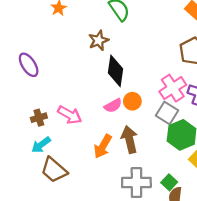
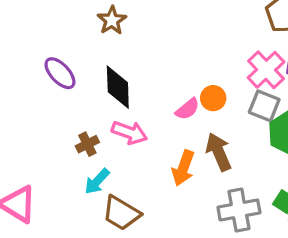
brown star: (99, 40) -> (112, 20), moved
black diamond: (115, 71) -> (118, 87), moved

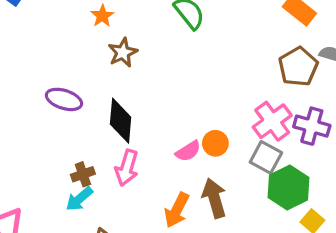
purple ellipse: (60, 73) -> (64, 99), turned -36
pink arrow: (129, 133) -> (127, 168), turned 80
cyan arrow: (97, 181) -> (79, 199), moved

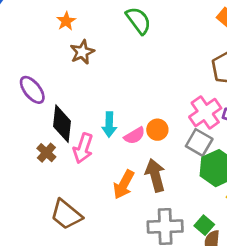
purple ellipse: (64, 99) -> (32, 90), turned 32
black diamond: (121, 121) -> (62, 124), moved
brown cross: (83, 174) -> (46, 153), turned -30
cyan arrow: (79, 199) -> (109, 125), moved, turned -50

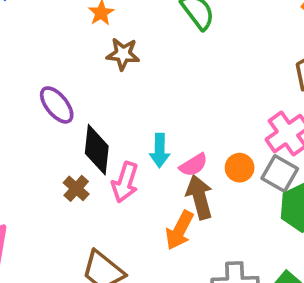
brown star: (82, 52) -> (123, 54), turned 30
orange circle: (157, 130) -> (240, 168), moved
brown arrow: (155, 175) -> (200, 197), moved

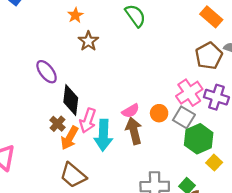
brown star: (123, 54) -> (88, 41), turned 30
cyan arrow: (160, 150) -> (103, 135), moved, size x1.5
orange arrow: (180, 230) -> (70, 138), moved

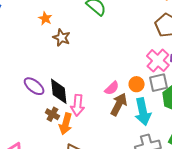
purple ellipse: (47, 72) -> (34, 86), moved
gray square: (184, 117) -> (158, 83), turned -30
brown arrow: (134, 131) -> (119, 104), turned 55
cyan arrow: (103, 135) -> (143, 112), moved

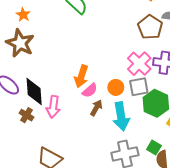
brown star: (62, 38) -> (20, 43), moved, size x1.5
brown arrow: (119, 104) -> (96, 108), size x0.7
orange arrow: (66, 124) -> (81, 76), moved

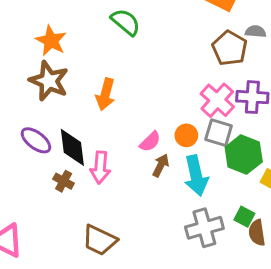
orange star: (23, 15) -> (51, 41), size x1.5
orange arrow: (81, 76) -> (105, 94), moved
gray square: (139, 87) -> (219, 133), turned 30

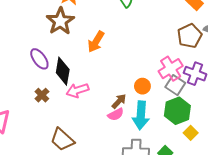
gray square: (219, 133) -> (175, 85), moved
pink semicircle: (150, 142) -> (116, 114), moved
pink arrow: (100, 167) -> (78, 90), turned 50
brown cross: (64, 181) -> (42, 95), moved

